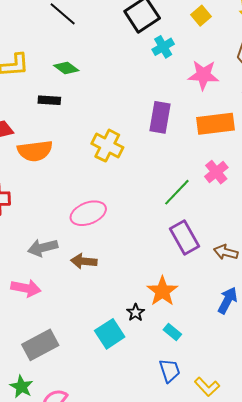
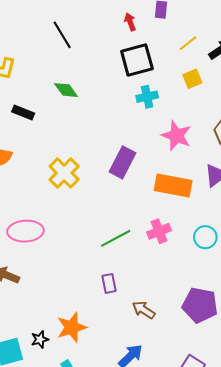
green diamond: (66, 68) -> (66, 90), moved
purple rectangle: (184, 237) -> (109, 283), size x0.6

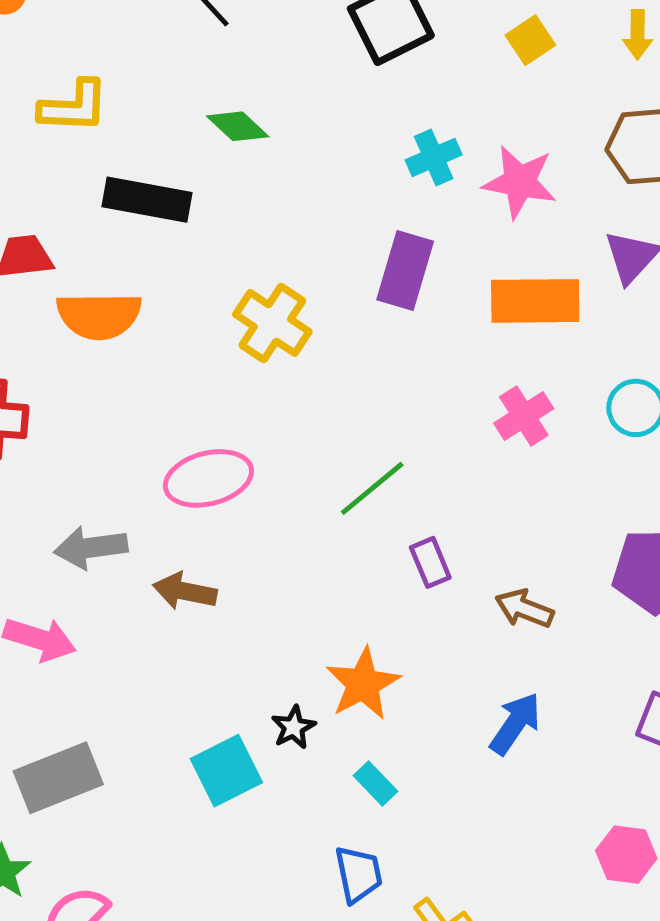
cyan cross: (147, 97) -> (434, 157), moved
black rectangle: (23, 113) -> (147, 200), size x1.6
green line: (116, 238) -> (372, 488), moved

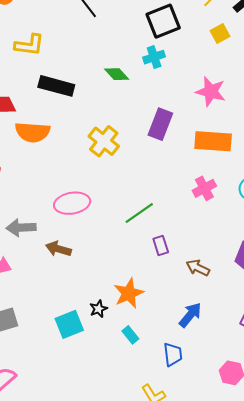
green diamond: (238, 126) -> (117, 74), moved
cyan cross: (434, 157) -> (154, 57), moved
blue trapezoid: (359, 874) -> (173, 354), moved

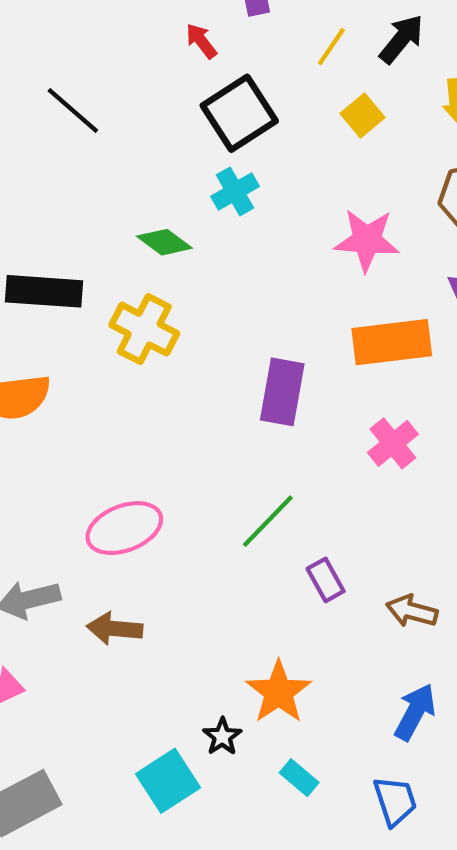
purple rectangle: (160, 124) -> (282, 392), moved
yellow cross: (104, 141) -> (144, 329), moved

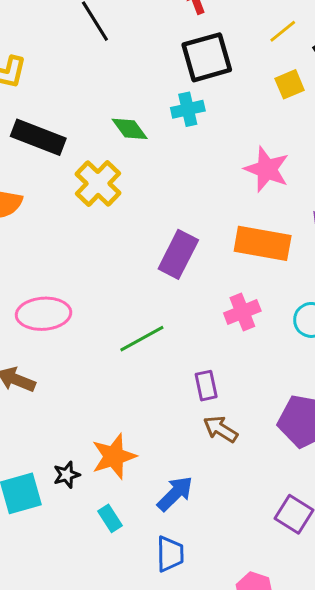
purple rectangle: (326, 580) -> (206, 386), moved
blue arrow: (415, 712) -> (175, 494), moved

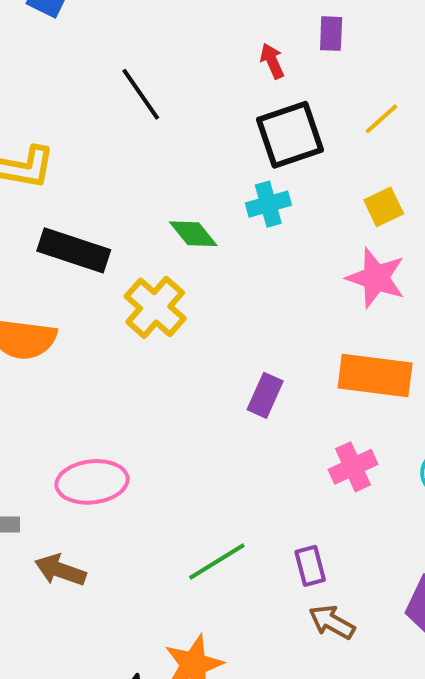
yellow line: (283, 31) -> (381, 119), moved
yellow square: (290, 84) -> (384, 207), moved
purple rectangle: (178, 254) -> (265, 395), size x0.7
green line: (142, 339) -> (217, 562), moved

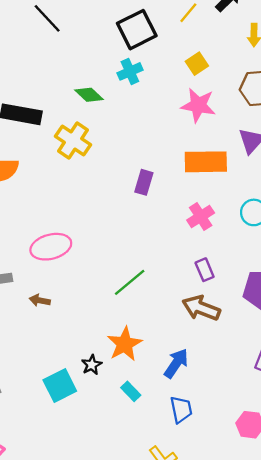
purple rectangle: (310, 566) -> (205, 270), moved
brown arrow: (60, 570) -> (40, 300), size x0.7
brown arrow: (332, 622) -> (201, 308), size x1.4

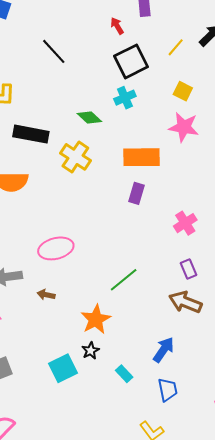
yellow square: (197, 64) -> (183, 91), turned -30
orange rectangle: (206, 162) -> (142, 157), moved
orange star: (125, 344) -> (96, 319), moved

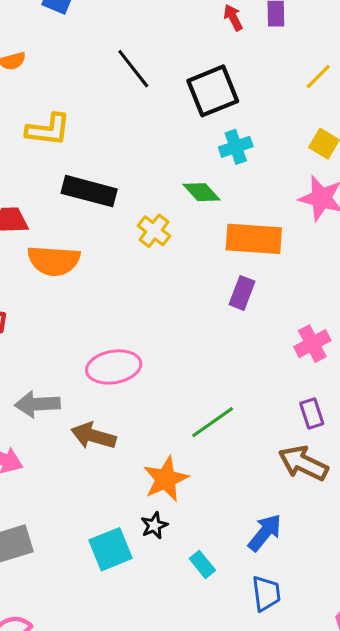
red arrow: (117, 26) -> (233, 18), moved
black square: (131, 61) -> (213, 91), moved
green diamond: (89, 118) -> (202, 192), moved
yellow cross: (75, 157) -> (154, 231), size x0.7
brown arrow: (46, 295) -> (93, 436), size x1.6

